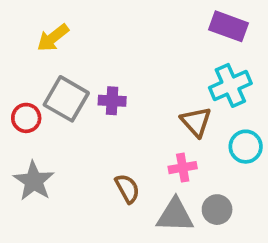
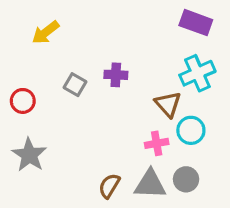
gray square: (66, 99) -> (75, 85), moved, size x0.6
purple cross: (112, 101) -> (116, 75), moved
cyan circle: (246, 147) -> (191, 130), moved
brown semicircle: (127, 189) -> (109, 186), moved, turned -120

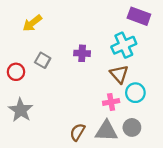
cyan cross: (197, 73) -> (124, 45), moved
gray square: (75, 85) -> (43, 60), moved

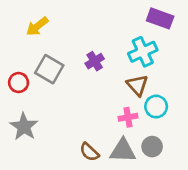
purple cross: (82, 53) -> (95, 61), turned -35
gray square: (43, 60) -> (49, 69), size x1.5
brown semicircle: (77, 132) -> (89, 152), turned -78

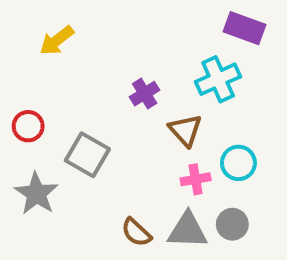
gray square: (49, 69) -> (87, 155), moved
brown triangle: (137, 85) -> (185, 130), moved

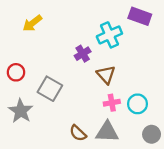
cyan cross: (218, 79) -> (109, 35), moved
cyan circle: (238, 163) -> (138, 104), moved
gray circle: (232, 224) -> (152, 134), moved

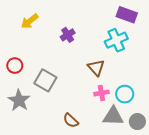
cyan cross: (109, 35) -> (116, 40), moved
purple cross: (83, 54) -> (68, 35), moved
gray triangle: (107, 132) -> (113, 116), moved

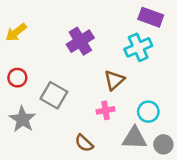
yellow arrow: (30, 21) -> (16, 32), moved
purple cross: (68, 35) -> (80, 41), size x1.5
brown triangle: (96, 68) -> (114, 80), turned 30
pink cross: (101, 93) -> (105, 110), moved

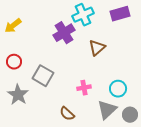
purple rectangle: (151, 17) -> (120, 14), turned -36
cyan cross: (138, 47) -> (83, 15), moved
brown triangle: (114, 80) -> (97, 48), moved
gray triangle: (134, 138) -> (107, 110), turned -45

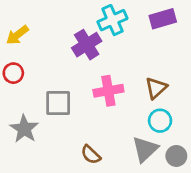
brown triangle: (97, 48) -> (156, 88), moved
red circle: (14, 62) -> (13, 73), moved
gray square: (43, 76) -> (58, 103), turned -30
pink cross: (84, 88) -> (108, 91), moved, size x1.5

